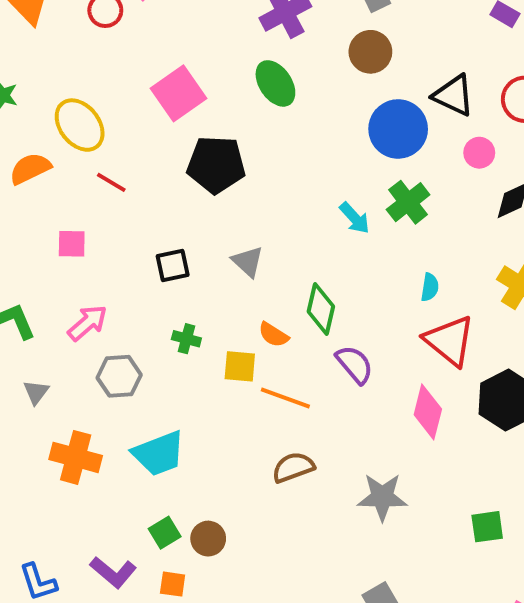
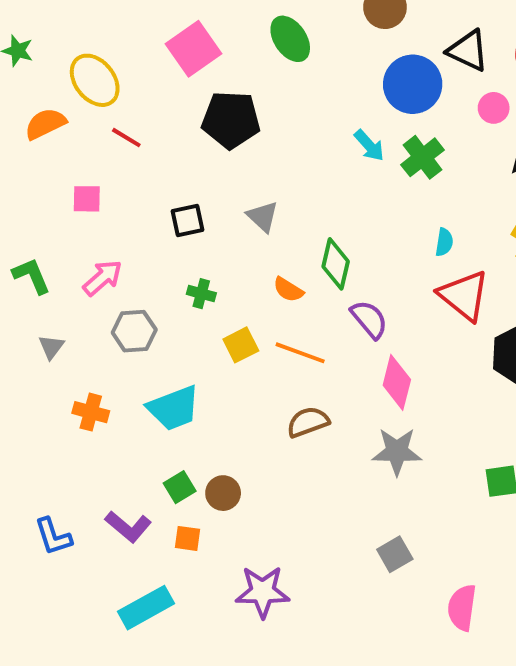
cyan arrow: (355, 218) -> (369, 145), moved
yellow square: (240, 366) -> (241, 345), moved, turned -32
pink diamond: (428, 412) -> (397, 382), moved
orange cross: (76, 457) -> (91, 412), size x0.7

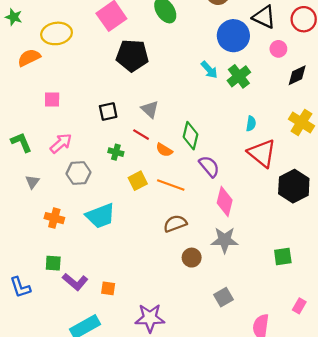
yellow ellipse: (95, 80) -> (57, 33), turned -60
red line: (126, 138) -> (141, 135), moved
green square: (180, 487) -> (53, 263), moved, turned 35
brown circle: (223, 493) -> (192, 258), moved
blue L-shape: (53, 536) -> (20, 287), moved

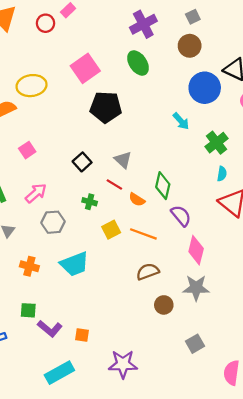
green cross: (239, 76) -> (216, 143), moved
pink square: (52, 99) -> (27, 150), turned -35
black square: (108, 111) -> (82, 162), turned -30

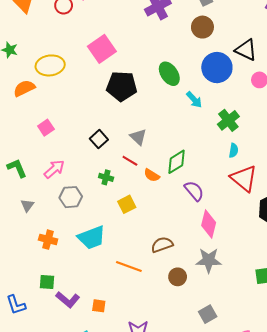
green ellipse: (138, 63) -> (169, 74), moved
green diamond: (163, 186) -> (177, 162), turned 45
orange line: (143, 234) -> (129, 266), moved

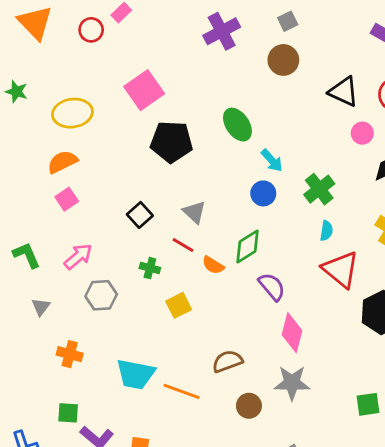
blue circle: (217, 68) -> (263, 193), moved, size x0.6
orange semicircle: (24, 88) -> (62, 162), moved
cyan trapezoid: (92, 237) -> (136, 374), moved, turned 32

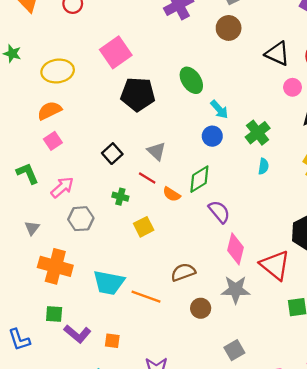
green L-shape: (27, 255) -> (27, 173), moved
red triangle: (341, 269) -> (275, 265), moved
orange cross: (70, 354) -> (55, 266), size x1.6

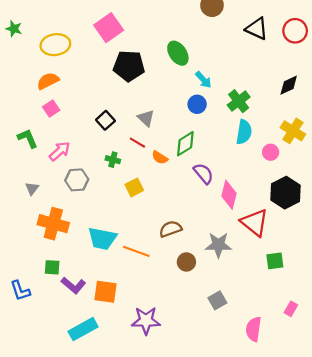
pink circle: (293, 87) -> (271, 152), moved
cyan semicircle: (263, 166) -> (244, 132), size x1.6
pink diamond: (236, 249) -> (229, 195), moved
orange square: (112, 341) -> (105, 292), size x1.6

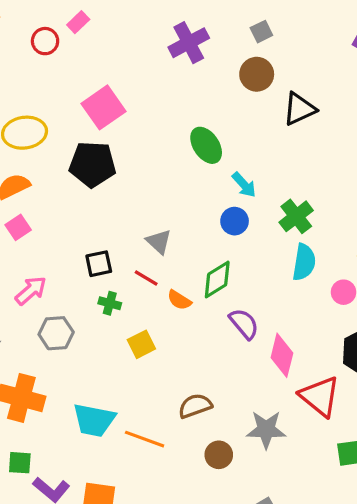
black triangle: (257, 29) -> (299, 109), moved, turned -50
black pentagon: (129, 66) -> (92, 164), moved
black square: (105, 120) -> (99, 264), moved, turned 30

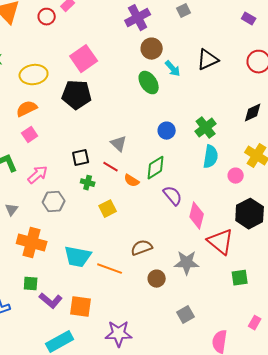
brown circle: (257, 74) -> (152, 49), moved
cyan arrow: (244, 185) -> (173, 69), moved

